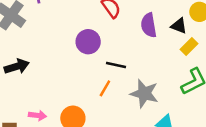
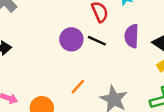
black line: (116, 65) -> (97, 41), moved

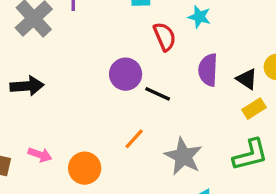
black line: (97, 41) -> (158, 94), moved

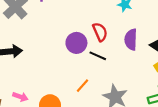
red semicircle: (165, 37) -> (100, 32), moved

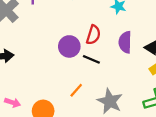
red semicircle: (100, 32) -> (93, 35), turned 42

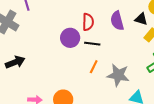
orange line: (76, 90) -> (94, 67), moved

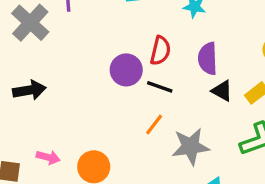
black triangle: (141, 19) -> (222, 91), moved
gray star: (118, 75) -> (191, 147), turned -30

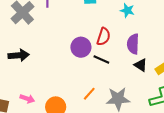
orange line: (154, 124) -> (89, 94), moved

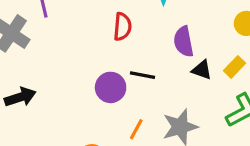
red semicircle: (104, 37) -> (122, 27), moved
purple circle: (81, 47) -> (111, 87), moved

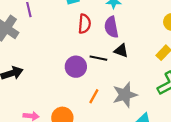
purple semicircle: (184, 42) -> (111, 27), moved
black triangle: (202, 70) -> (121, 51), moved

